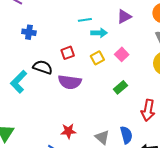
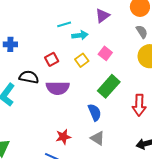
green rectangle: (120, 87) -> (109, 86), size x1.6
blue semicircle: (126, 135) -> (95, 112), moved

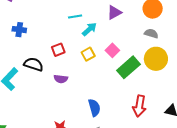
gray semicircle: (142, 32) -> (151, 33), turned -48
cyan arrow: (80, 35) -> (89, 29), turned -42
green rectangle: (109, 86) -> (128, 67), moved
purple semicircle: (58, 88) -> (61, 79), size x0.6

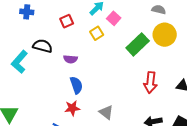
red square: (58, 50) -> (67, 21), moved
pink square: (112, 50) -> (114, 18), moved
blue semicircle: (94, 108) -> (76, 85), moved

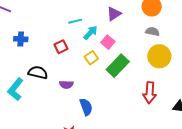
green rectangle: (138, 44) -> (118, 66), moved
red arrow: (150, 83) -> (150, 93), moved
blue semicircle: (76, 85) -> (86, 107), moved

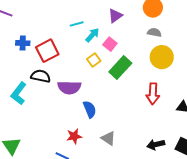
red square: (61, 47) -> (47, 51), moved, size x1.6
purple semicircle: (66, 85) -> (69, 87), size x1.6

